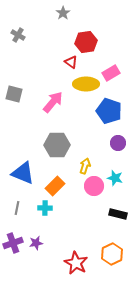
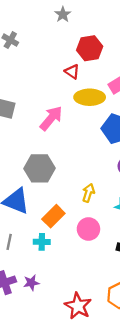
gray hexagon: (57, 145) -> (39, 168), moved
pink circle: (94, 186) -> (88, 229), moved

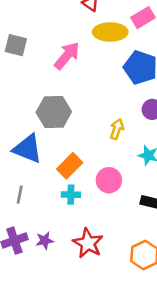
yellow arrow: (88, 193) -> (117, 129), moved
cyan cross: (42, 242) -> (71, 195), moved
red star: (78, 306) -> (88, 243), moved

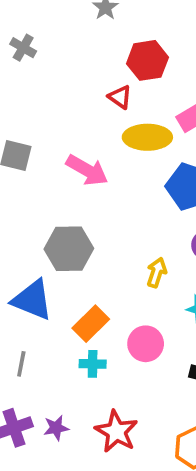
pink arrow: (67, 56) -> (87, 170), turned 80

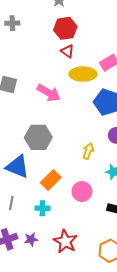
gray cross: (23, 48) -> (12, 23), turned -32
red hexagon: (147, 60) -> (65, 28), moved
cyan cross: (93, 364) -> (42, 208), moved

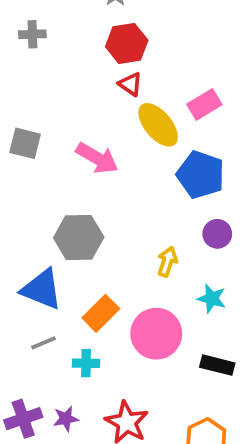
yellow ellipse: (83, 74) -> (158, 125), turned 50
pink circle: (82, 192) -> (156, 334), size x1.4
gray line: (11, 203) -> (44, 343), moved, turned 56

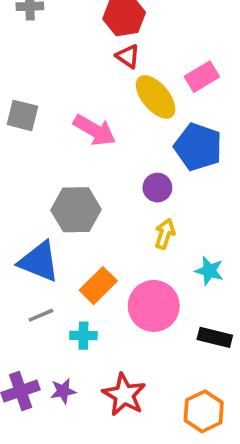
purple circle: (217, 234) -> (157, 188), moved

